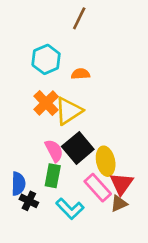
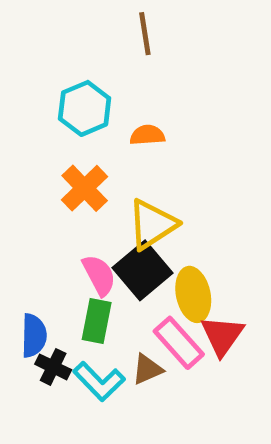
brown line: (79, 18) -> (145, 34), turned -35
yellow triangle: (69, 111) -> (152, 224), moved
brown triangle: (119, 203) -> (147, 369), moved
cyan L-shape: (70, 209) -> (99, 381), moved

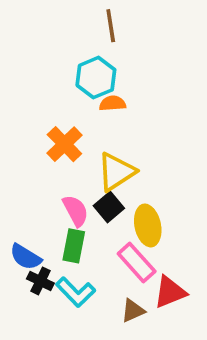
cyan hexagon: (85, 108) -> (96, 78), moved
black square: (143, 270) -> (109, 207), size x0.7
blue semicircle: (34, 336) -> (26, 257), turned 120
red triangle: (222, 336) -> (170, 292), moved, turned 33
brown triangle: (147, 369) -> (133, 311), moved

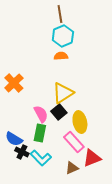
cyan hexagon: (96, 78) -> (63, 36), moved
orange cross: (64, 144) -> (14, 83), moved

